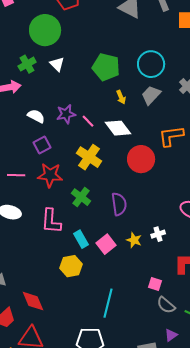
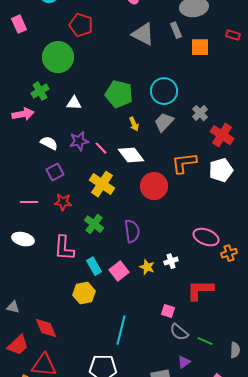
white triangle: (57, 64) -> (74, 103), moved, turned -42
red star: (50, 175) -> (63, 202), size x0.7

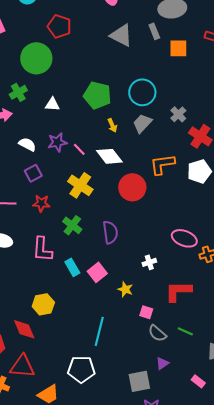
yellow star: (147, 267) -> (125, 289), moved
yellow hexagon: (84, 293) -> (43, 304), moved
green line: (205, 341) -> (185, 331), moved

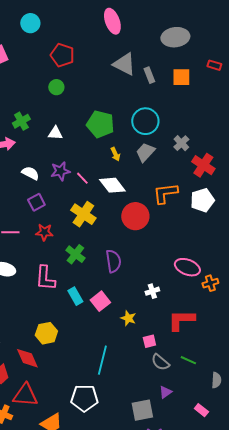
gray rectangle: (154, 31) -> (149, 75), moved
green circle: (36, 58) -> (56, 87), moved, size x0.5
pink square: (146, 312) -> (149, 341), turned -32

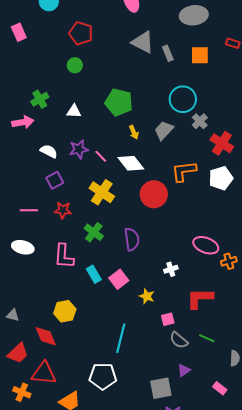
cyan circle: (145, 121) -> (183, 99), moved

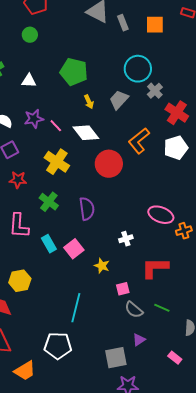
orange L-shape: (184, 171) -> (139, 141), turned -32

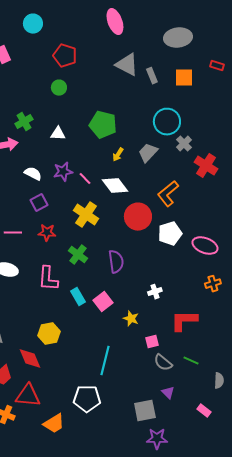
yellow arrow: (89, 102) -> (118, 155), turned 56
white pentagon: (176, 148) -> (170, 234), moved
pink ellipse: (161, 215) -> (205, 246), moved
purple triangle: (139, 340) -> (168, 393), turned -40

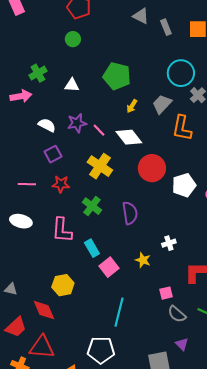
gray triangle: (127, 65) -> (141, 16), size x0.7
orange L-shape: (168, 194) -> (182, 128), moved, turned -40
pink square: (103, 302) -> (109, 267), moved
yellow star: (131, 319) -> (143, 260), moved

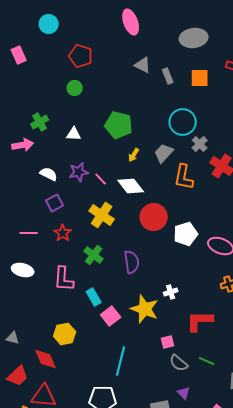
red star: (61, 184) -> (63, 233), turned 30
yellow star: (143, 260) -> (145, 309), size x1.8

